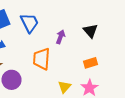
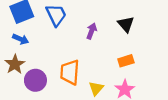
orange trapezoid: (42, 59) -> (70, 72), moved

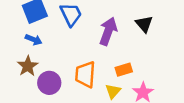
purple arrow: (92, 31) -> (108, 31), size x1.6
orange rectangle: (126, 61) -> (124, 70), moved

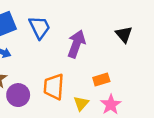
black triangle: (144, 24) -> (124, 34), moved
orange rectangle: (124, 70) -> (101, 80), moved

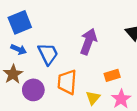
blue trapezoid: (40, 27) -> (48, 54), moved

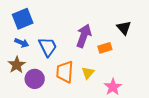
orange rectangle: (112, 75) -> (105, 48), moved
yellow triangle: (93, 98) -> (88, 73), moved

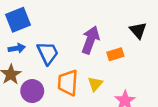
blue arrow: (22, 43) -> (17, 48), turned -32

